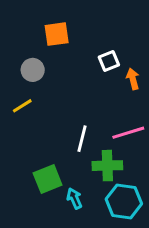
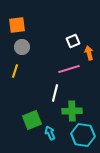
orange square: (57, 34) -> (17, 25), moved
yellow line: (22, 106) -> (15, 71), turned -40
pink line: (128, 133) -> (69, 69), moved

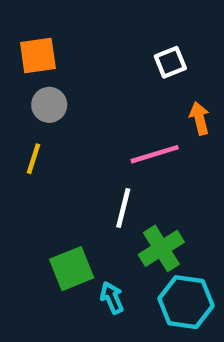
white square: (73, 41) -> (170, 62), moved
green cross: (72, 111) -> (161, 248), turned -30

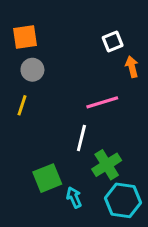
orange arrow: (199, 118) -> (132, 67), moved

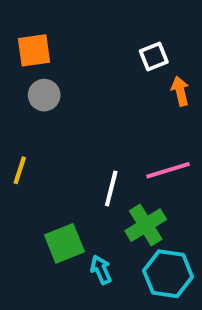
pink line: (102, 102) -> (168, 170), moved
yellow line: (22, 105) -> (20, 170), moved

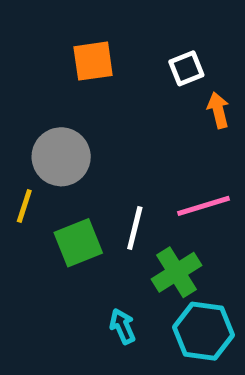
orange square: (34, 50) -> (93, 61), moved
gray circle: (44, 95) -> (61, 157), moved, size x1.5
green square: (64, 243) -> (78, 243), moved

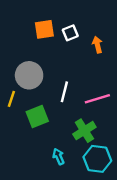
white square: (186, 68) -> (70, 33), moved
orange arrow: (218, 110) -> (97, 45), moved
white line: (135, 228) -> (64, 92), moved

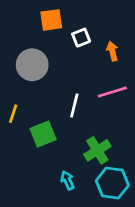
orange square: (44, 29) -> (51, 20), moved
gray circle: (29, 75) -> (32, 65), moved
pink line: (97, 99) -> (112, 92), moved

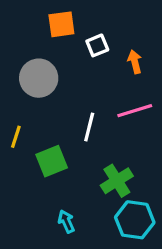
cyan arrow: (68, 180) -> (66, 221), moved

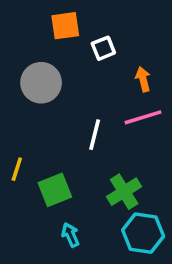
orange arrow: (135, 62) -> (143, 79), moved
yellow line: (16, 137) -> (17, 169), moved
green square: (52, 161) -> (55, 190), moved

